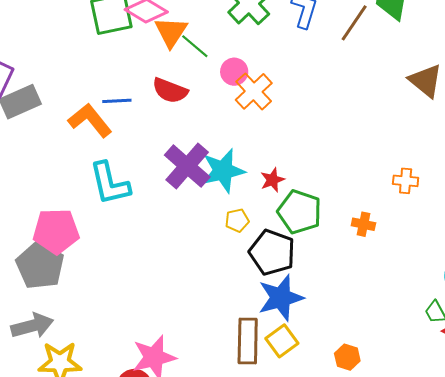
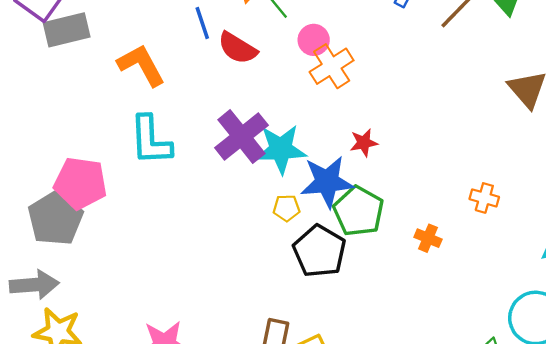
blue line: (117, 101) -> (202, 23), moved, turned 64
red star: (272, 180) -> (364, 143), moved
blue star: (281, 298) -> (327, 182), moved

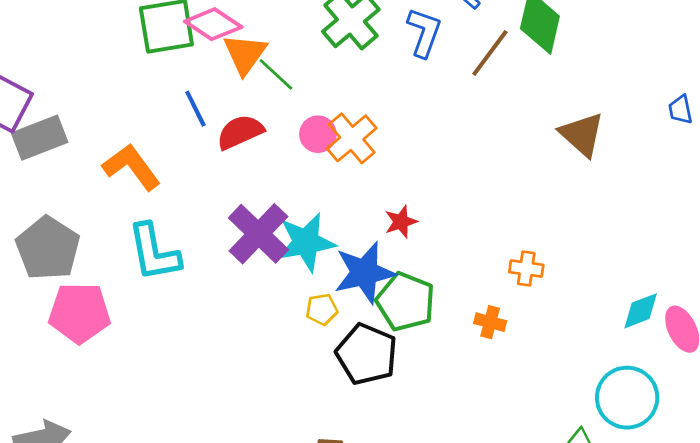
pink circle: (314, 40) -> (318, 134), moved
red semicircle: (238, 48) -> (240, 132), turned 132
orange cross: (484, 198) -> (526, 269), moved
gray pentagon: (55, 218) -> (48, 248), moved

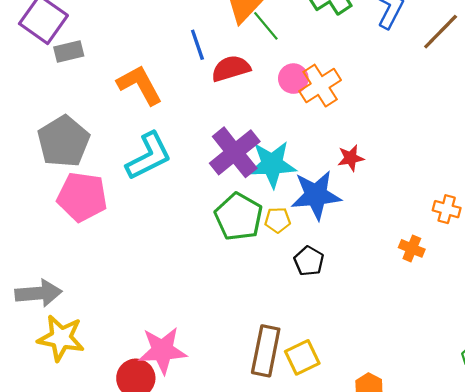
gray rectangle: (40, 138) -> (69, 51), size x0.7
cyan L-shape: (154, 252) -> (149, 156), turned -114
green pentagon: (406, 302) -> (239, 217), moved
black pentagon: (367, 354) -> (309, 261), size x0.6

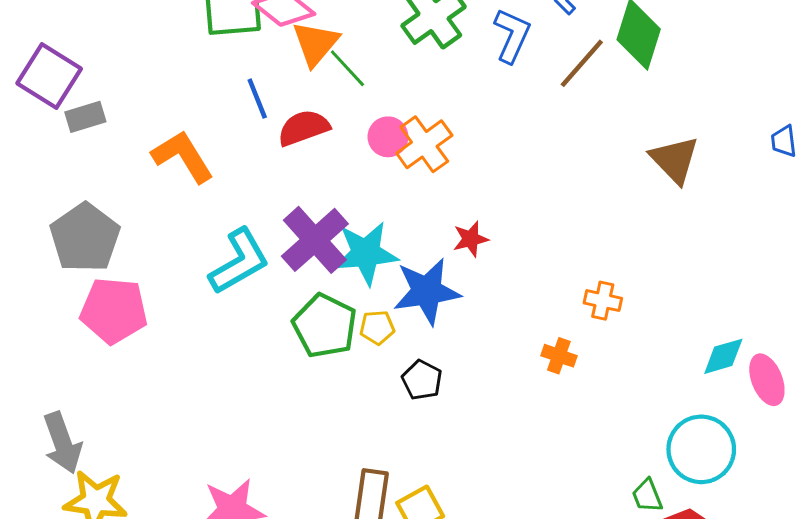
cyan L-shape: (149, 156) -> (239, 261), moved
gray arrow: (39, 293) -> (62, 443), turned 78

